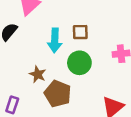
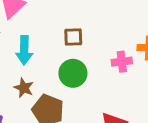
cyan arrow: (55, 40) -> (24, 50), moved

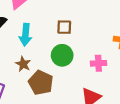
pink cross: (122, 62) -> (98, 63), moved

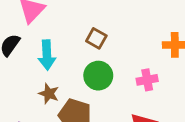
brown square: (64, 27) -> (96, 38), turned 35

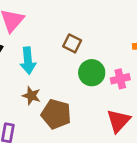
green circle: (98, 76) -> (92, 73), moved

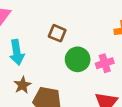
brown star: (31, 96) -> (22, 85), turned 30

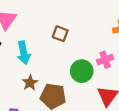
green circle: (78, 59) -> (82, 71), moved

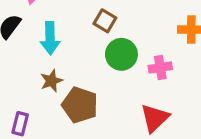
green circle: (82, 71) -> (121, 54), moved

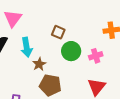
brown star: (51, 81) -> (39, 64), moved

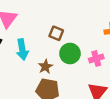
brown star: (39, 64) -> (45, 67), moved

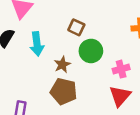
pink cross: (96, 58) -> (121, 69), moved

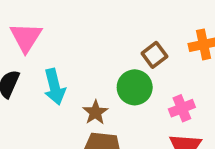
brown square: (76, 27) -> (154, 55), moved, turned 35

